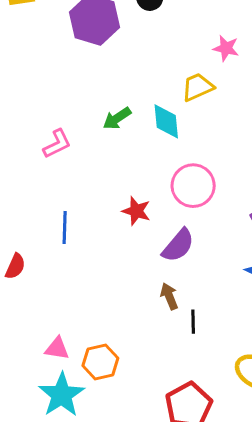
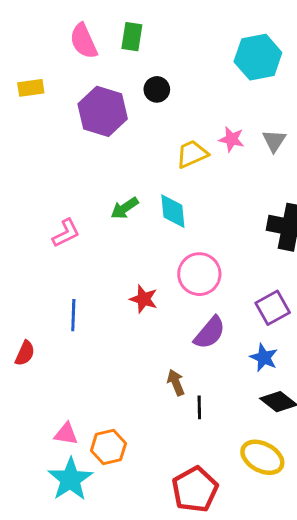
yellow trapezoid: (198, 87) -> (192, 154), moved
purple semicircle: (178, 245) -> (210, 333), moved

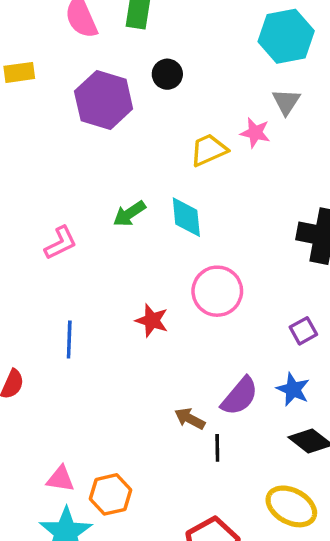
gray triangle: (274, 141) -> (286, 102), moved
purple square: (273, 308) -> (303, 331), size x0.7
purple semicircle: (210, 333) -> (240, 396), moved
brown arrow: (176, 383) -> (190, 419), turned -40

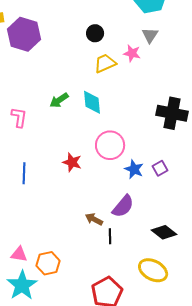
black circle: (167, 74) -> (95, 33), moved
purple hexagon: (104, 100) -> (24, 34), moved
pink L-shape: (61, 243) -> (19, 117), turned -55
blue star: (293, 389) -> (134, 169), moved

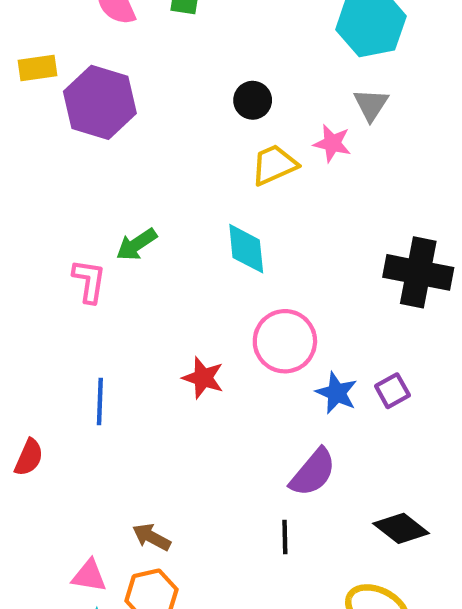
green arrow: (59, 100) -> (136, 244), moved
brown arrow: (94, 219) -> (151, 537), moved

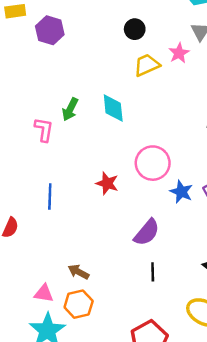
purple hexagon: (100, 102) -> (50, 30), size x0.7
pink star: (332, 143) -> (179, 53), turned 30
green arrow: (136, 244) -> (70, 109), turned -30
cyan diamond: (246, 249) -> (113, 108), moved
purple semicircle: (313, 472) -> (147, 232), moved

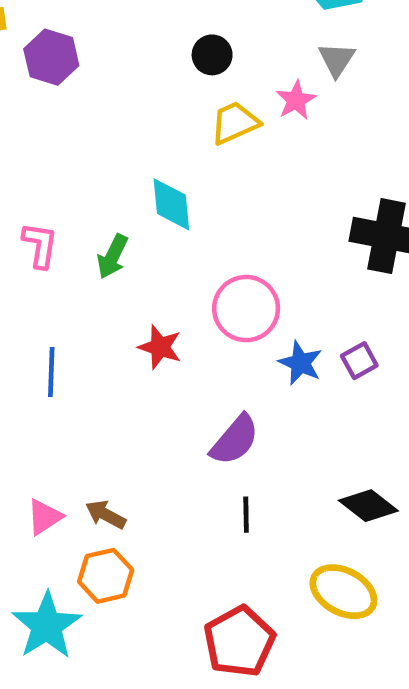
green arrow: (70, 109) -> (112, 256), moved
pink triangle: (44, 293) -> (44, 517), moved, turned -42

